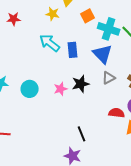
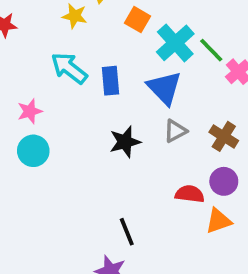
orange square: (88, 16) -> (138, 20), turned -32
cyan cross: (109, 29) -> (175, 43), turned 30
pink star: (61, 89) -> (30, 111), moved

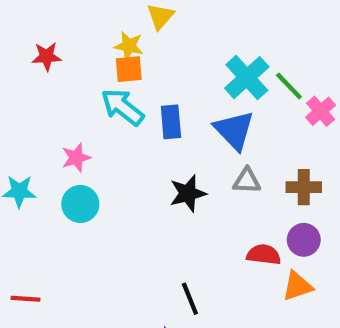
orange square: (138, 20) -> (129, 69), moved, turned -35
gray triangle: (175, 131) -> (247, 181), turned 30
brown cross: (224, 136) -> (304, 187), turned -32

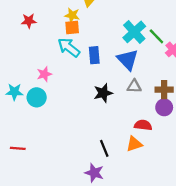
cyan circle: (80, 204) -> (37, 97), moved
purple circle: (304, 240) -> (164, 107), moved
orange triangle: (297, 286) -> (134, 144), moved

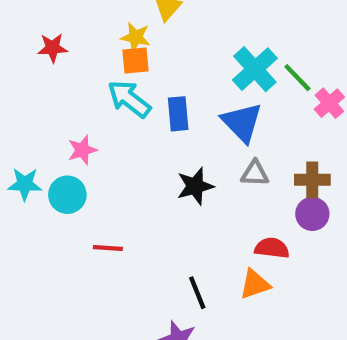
red line: (18, 148) -> (108, 248), moved

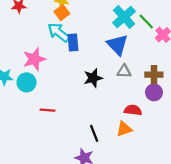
orange square: (136, 61) -> (62, 13), turned -32
blue rectangle: (178, 114) -> (73, 42), moved
pink star: (82, 150) -> (34, 59), size x1.5

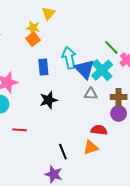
cyan cross: (124, 17) -> (102, 70), moved
cyan arrow: (59, 33) -> (69, 58), moved, turned 40
black star: (93, 78) -> (48, 100), moved

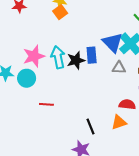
cyan arrow: (69, 58) -> (58, 57), moved
blue rectangle: (43, 67) -> (92, 55), moved
black star: (48, 100) -> (76, 60), moved

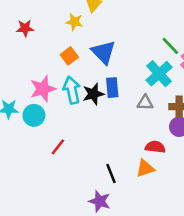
orange square: (60, 12) -> (69, 56), moved
blue triangle: (113, 43) -> (103, 52), moved
red line: (46, 104) -> (58, 147), turned -56

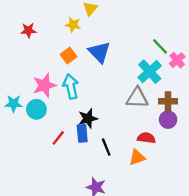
blue rectangle: (112, 88) -> (82, 133), moved
black star: (93, 94) -> (88, 118), moved
gray triangle: (145, 103) -> (137, 98), size x1.5
black line: (111, 173) -> (106, 147), moved

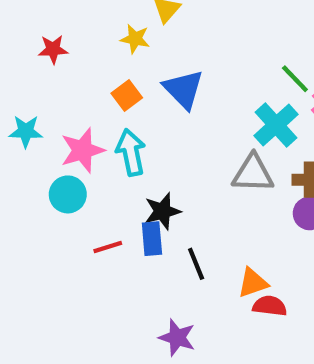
cyan star: (14, 104) -> (26, 131), moved
red line: (58, 138) -> (108, 247), turned 35
red semicircle: (146, 138) -> (270, 306), moved

